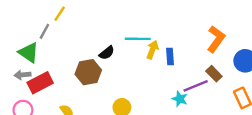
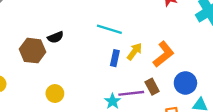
cyan line: (138, 39) -> (109, 29), moved
yellow arrow: (152, 50) -> (135, 51), moved

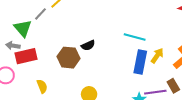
blue rectangle: (115, 58) -> (140, 62), size x1.6

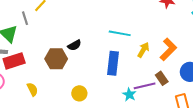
gray line: (41, 14) -> (25, 18), turned -56
blue rectangle: (140, 62) -> (113, 63), moved

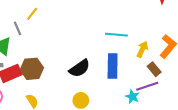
black semicircle: (74, 45) -> (80, 68), moved, size x1.5
brown hexagon: (56, 59) -> (32, 69), moved
brown rectangle: (162, 78) -> (154, 69), moved

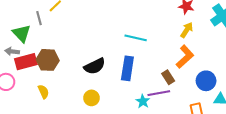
yellow arrow: (142, 49) -> (187, 30), moved

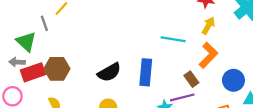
cyan line: (136, 38) -> (173, 39), moved

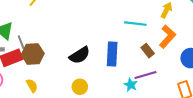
gray line: (44, 23) -> (21, 42), moved
brown rectangle: (191, 79) -> (148, 51), moved

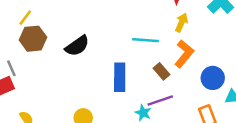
brown hexagon: (33, 54) -> (33, 39), moved
black semicircle: (80, 55) -> (77, 46), moved

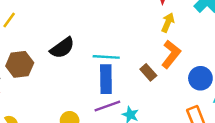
brown hexagon: (33, 39) -> (20, 64), moved
cyan line: (146, 40) -> (106, 57), moved
purple line: (160, 100) -> (107, 106), moved

